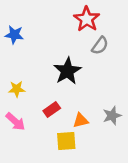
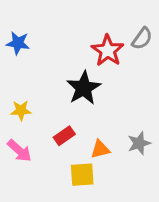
red star: (87, 19) -> (108, 51), moved
gray semicircle: (100, 46) -> (142, 39), moved

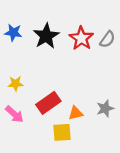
gray semicircle: (142, 39) -> (107, 39), moved
black star: (84, 88) -> (46, 36), moved
red rectangle: (64, 136) -> (48, 103), size x1.5

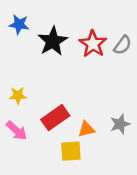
blue star: (13, 33) -> (19, 24), moved

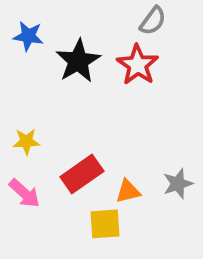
gray semicircle: (123, 45) -> (153, 21), moved

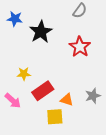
red star: (138, 65) -> (80, 47), moved
yellow star: (26, 141) -> (24, 74), moved
orange triangle: (128, 191) -> (67, 100), turned 32

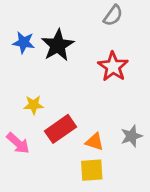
blue star: (15, 19) -> (24, 42), moved
yellow square: (55, 117) -> (92, 170), moved

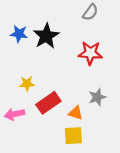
red star: (113, 67) -> (90, 53), turned -30
gray star: (131, 136) -> (97, 97), moved
pink arrow: (18, 143) -> (14, 114), turned 126

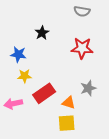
gray semicircle: (90, 12) -> (82, 11), turned 63
blue star: (19, 34) -> (18, 54), moved
black star: (46, 36) -> (42, 33), size x0.6

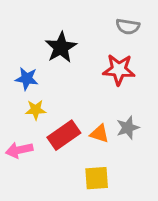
gray semicircle: (82, 11) -> (128, 27), moved
black star: (42, 33) -> (61, 47), size x1.5
orange triangle: (69, 103) -> (100, 134), moved

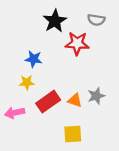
black star: (61, 47) -> (55, 21), moved
red star: (119, 70) -> (77, 43), moved
blue star: (27, 79) -> (34, 59), moved

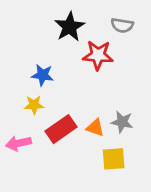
gray star: (96, 96) -> (122, 122), turned 30
yellow square: (73, 134) -> (114, 159), moved

